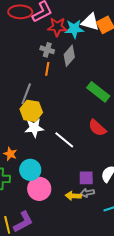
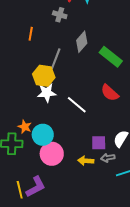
gray diamond: (69, 56) -> (82, 42), moved
orange line: (47, 69) -> (31, 34), moved
gray line: (26, 94) -> (56, 59), moved
orange star: (10, 154) -> (25, 127), moved
gray arrow: (87, 193) -> (108, 158), moved

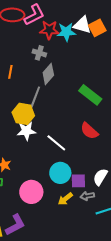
gray diamond: (82, 42) -> (48, 74), moved
cyan circle: (43, 135) -> (60, 173), moved
yellow arrow: (86, 161) -> (65, 199), turned -42

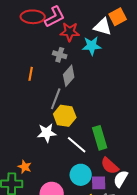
orange square: (97, 28) -> (118, 17), moved
cyan star: (66, 32) -> (92, 46), moved
green rectangle: (90, 95) -> (100, 138), moved, turned 35
yellow hexagon: (23, 114) -> (65, 116), moved
red semicircle: (89, 131) -> (110, 166), moved

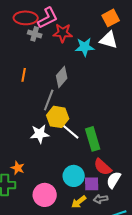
white triangle: (103, 27) -> (109, 40), moved
gray cross: (60, 55) -> (35, 34), moved
white line: (77, 145) -> (70, 131), moved

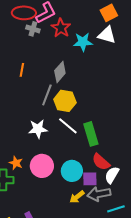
red star: (63, 33) -> (61, 28), turned 30
yellow hexagon: (58, 117) -> (65, 101), moved
pink circle: (45, 195) -> (42, 166), moved
gray arrow: (101, 199) -> (99, 194), size x1.6

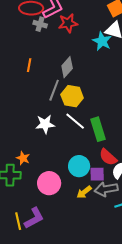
red star: (61, 28) -> (68, 23), turned 30
cyan star: (83, 42) -> (102, 41), moved, turned 30
pink circle: (42, 166) -> (49, 183), moved

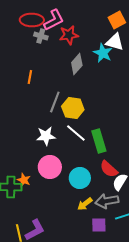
gray diamond: (67, 67) -> (77, 64), moved
orange star: (23, 158) -> (24, 180), moved
purple square: (97, 174) -> (99, 225), moved
pink circle: (49, 183) -> (50, 167), moved

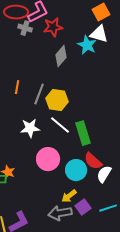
orange line: (30, 77) -> (17, 87), moved
pink circle: (50, 167) -> (48, 159), moved
cyan circle: (80, 178) -> (76, 170), moved
gray arrow: (107, 201) -> (60, 213), moved
purple square: (99, 225) -> (83, 207), moved, turned -35

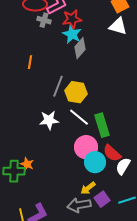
cyan star: (87, 45) -> (72, 34), moved
orange line: (17, 87) -> (30, 62), moved
pink circle: (48, 159) -> (86, 147), moved

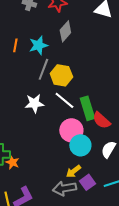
cyan star: (72, 34) -> (38, 45), moved, turned 30
red semicircle: (112, 153) -> (101, 120), moved
orange star: (27, 164) -> (12, 162), moved

